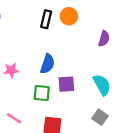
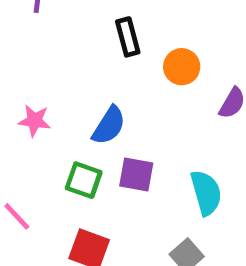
orange circle: (69, 16) -> (182, 67), moved
black rectangle: (46, 19) -> (128, 37), turned -42

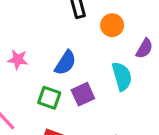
purple square: (136, 174) -> (83, 94), turned -35
cyan semicircle: (206, 193) -> (122, 76), moved

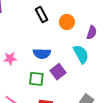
blue semicircle: (65, 63) -> (42, 54), turned 72

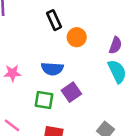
orange circle: (67, 22) -> (77, 37), moved
cyan semicircle: (81, 54) -> (117, 71), moved

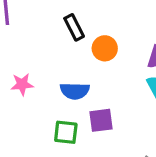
pink star: (12, 73) -> (22, 84), moved
purple square: (71, 92) -> (101, 120), turned 30

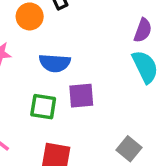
orange circle: (105, 48) -> (30, 16), moved

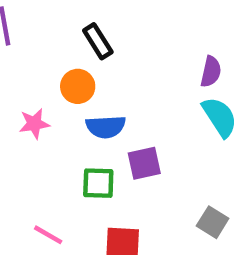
orange circle: (30, 16) -> (78, 86), moved

